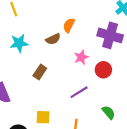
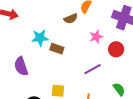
cyan star: (19, 43) -> (40, 38), moved
brown rectangle: (40, 72) -> (57, 49), turned 72

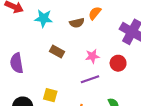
pink star: (96, 37) -> (92, 56), moved
cyan star: (40, 38) -> (44, 18), moved

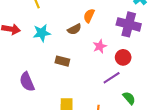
pink star: (92, 56) -> (100, 46), moved
purple line: (90, 79) -> (112, 78), moved

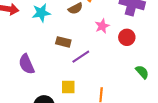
purple line: (112, 78) -> (81, 57), moved
green semicircle: (129, 98) -> (142, 72), moved

